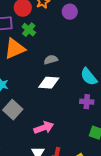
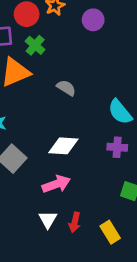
gray semicircle: (51, 60) -> (66, 88), turned 48
white diamond: (49, 83) -> (63, 146), moved

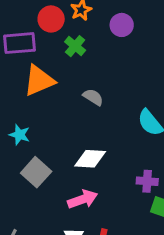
green cross: (35, 45) -> (75, 46), moved
purple cross: (117, 147) -> (147, 181), moved

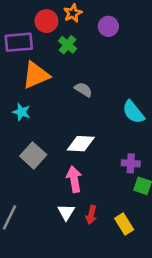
cyan star: (19, 135) -> (21, 112), moved
pink arrow: (83, 199) -> (74, 179), turned -80

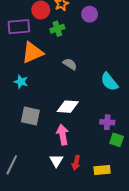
green cross: (68, 45) -> (57, 29), turned 32
gray square: (33, 155) -> (30, 116), turned -30
yellow rectangle: (124, 224) -> (102, 170), turned -63

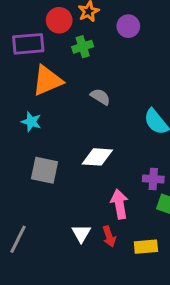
pink arrow: (63, 135) -> (119, 204), moved
red arrow: (76, 163) -> (109, 236), turned -32

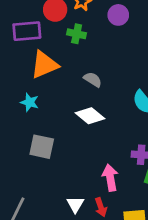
green cross: (83, 47) -> (77, 34), turned 30
white diamond: (97, 157) -> (90, 116), moved, turned 36

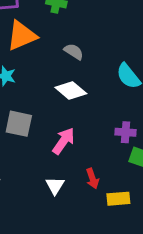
pink arrow: (110, 178) -> (64, 141), moved, turned 45
red arrow: (101, 207) -> (92, 178), moved

